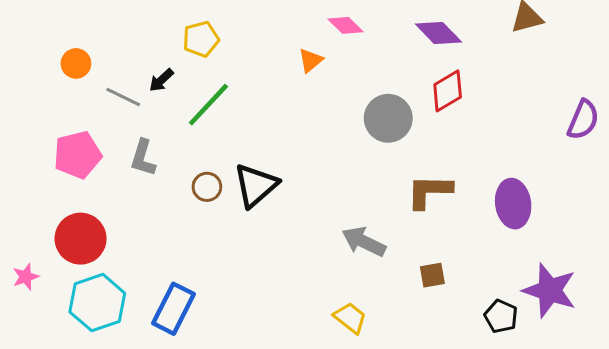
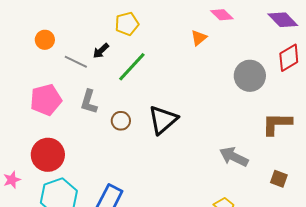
brown circle: (207, 187) -> (121, 121), moved
brown square: (432, 275) -> (279, 179), turned 30

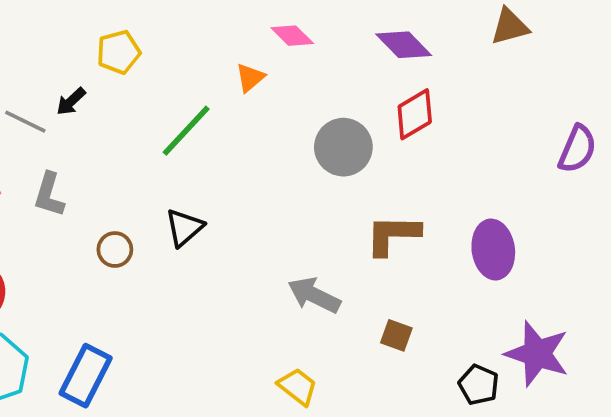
green line: (132, 67) -> (186, 131), moved
black triangle: (163, 120) -> (184, 228), size x0.7
brown circle: (121, 121) -> (115, 250), moved

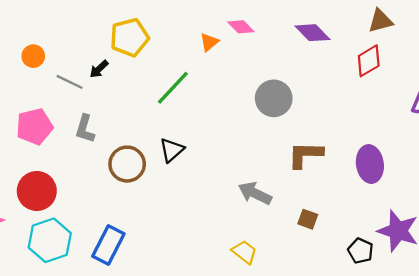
yellow pentagon: (119, 52) -> (129, 37), size x1.4
orange triangle: (250, 78) -> (209, 42), moved
red diamond: (415, 114) -> (369, 61), moved
brown circle: (115, 250) -> (127, 164), size x1.6

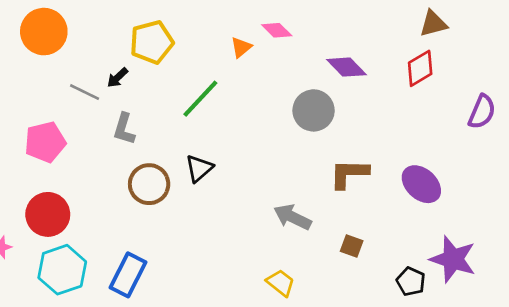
purple diamond: (312, 33) -> (346, 67), moved
orange circle: (33, 56) -> (44, 32), moved, size x1.8
gray L-shape: (85, 129) -> (124, 129), moved
purple ellipse: (370, 164) -> (421, 184), turned -40

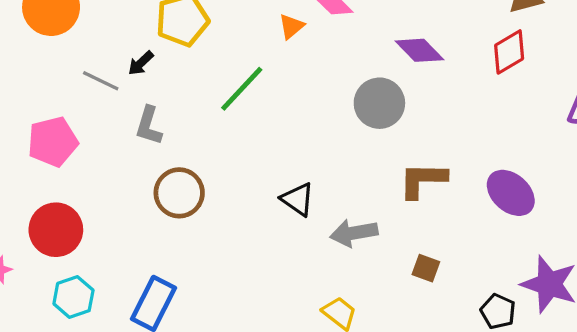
black triangle: (199, 168) -> (298, 199), moved, turned -44
gray arrow: (292, 217) -> (354, 233), turned -36
cyan hexagon: (62, 270) -> (73, 297), size x0.7

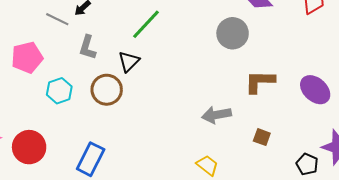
black triangle: (298, 199) -> (129, 61), moved, turned 40
red circle: (56, 230) -> (29, 147), moved
cyan hexagon: (73, 297) -> (59, 91), moved

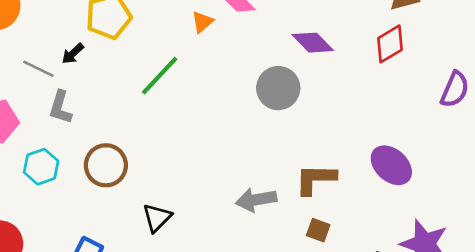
gray L-shape: (88, 47) -> (60, 107), moved
black triangle: (129, 61) -> (157, 218), moved
brown L-shape: (260, 82) -> (315, 179), moved

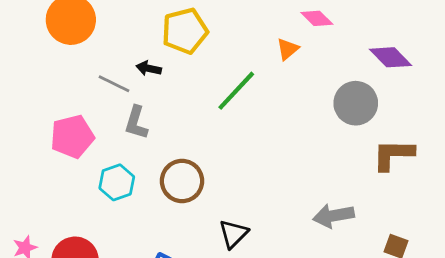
orange triangle: (202, 22) -> (288, 49), moved
black arrow: (73, 54) -> (149, 68), turned 55
brown L-shape: (315, 179) -> (393, 155), moved

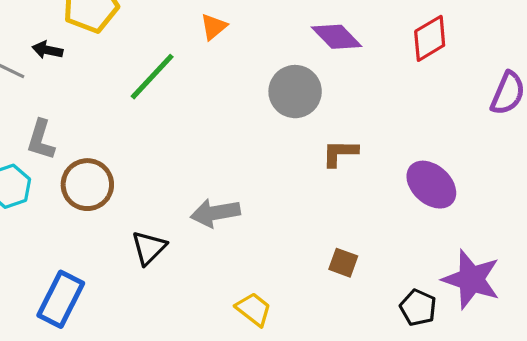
gray L-shape: (136, 123) -> (41, 140), moved
brown L-shape: (393, 155) -> (340, 153), size x0.7
gray arrow: (334, 216) -> (215, 213), moved

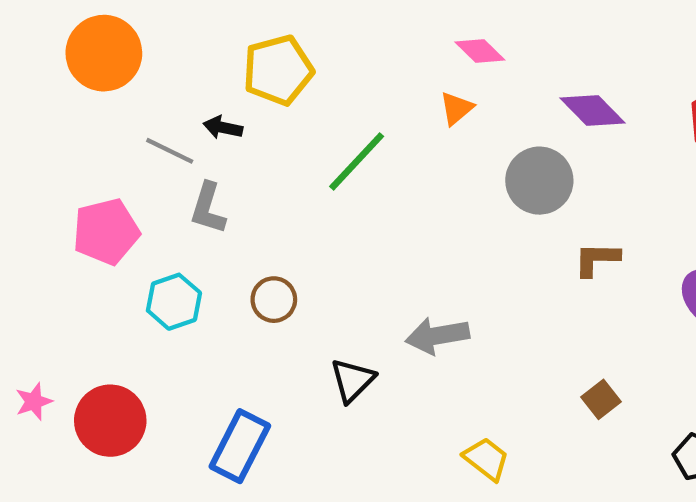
orange triangle: (214, 27) -> (457, 108), moved
gray L-shape: (41, 140) -> (208, 208), moved
brown circle: (87, 185) -> (274, 300), size x0.7
brown square: (343, 263) -> (601, 399), turned 32

